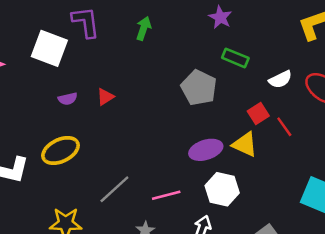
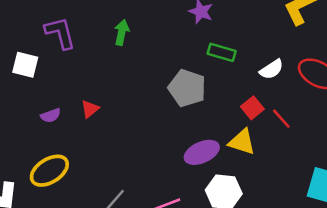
white square: (49, 48) -> (25, 65), size x0.7

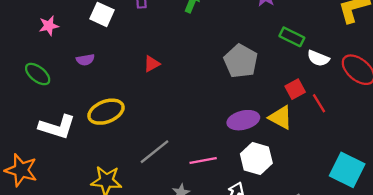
green rectangle: (222, 52) -> (292, 37), moved
white semicircle: (271, 69) -> (318, 58), turned 45
purple semicircle: (51, 116) -> (85, 60), moved

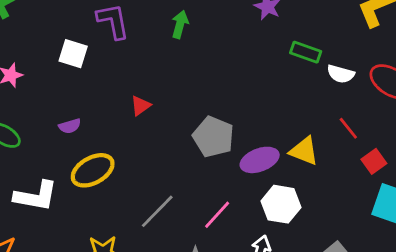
purple semicircle: (85, 60) -> (70, 126), moved
gray pentagon: (241, 61) -> (213, 137), moved
red square: (295, 89) -> (374, 161), moved
pink line: (203, 161) -> (217, 215), turned -30

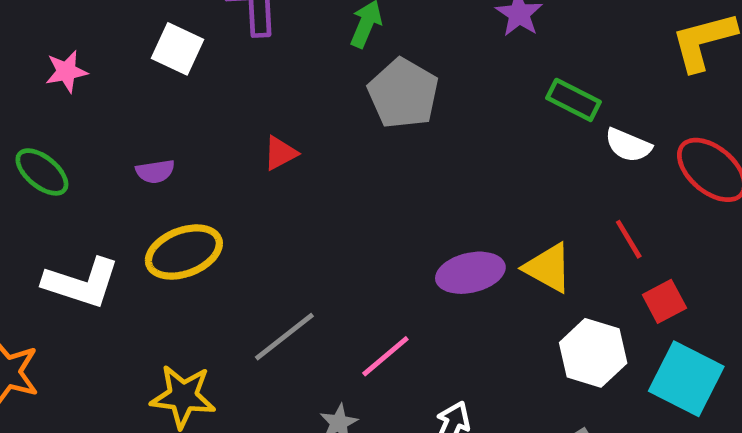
gray pentagon: (213, 137) -> (403, 93), moved
white hexagon: (281, 204) -> (593, 353), moved

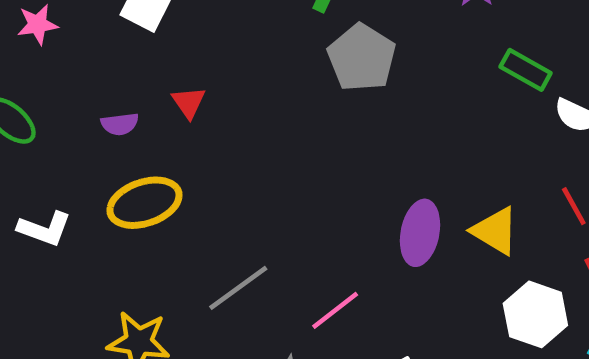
red triangle: (280, 153) -> (189, 102), moved, turned -39
purple ellipse: (470, 273) -> (420, 233), turned -68
white L-shape: (81, 283) -> (45, 229), size x0.7

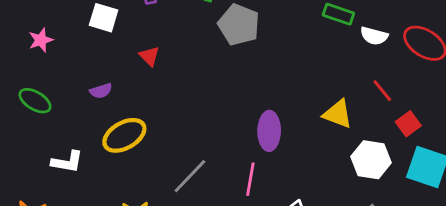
red triangle: (189, 102) -> (149, 56), moved
purple ellipse: (420, 233) -> (269, 131), moved
pink line: (335, 310) -> (250, 179), turned -32

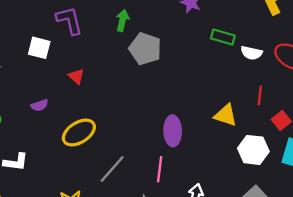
red line: (382, 91) -> (260, 95), turned 48
yellow ellipse: (124, 135) -> (79, 132), moved

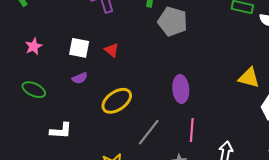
white square: (39, 48) -> (79, 48), moved
purple ellipse: (173, 131) -> (181, 89), moved

